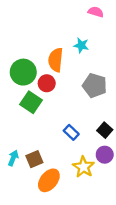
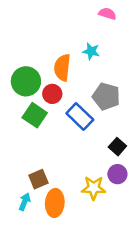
blue rectangle: (71, 132) -> (80, 116), moved, size x1.5
cyan arrow: (13, 158) -> (25, 202), moved
yellow star: (83, 167) -> (94, 188), turned -30
orange ellipse: (49, 180) -> (55, 203), turned -35

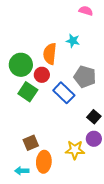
cyan arrow: (25, 202) -> (22, 171), moved, turned -112

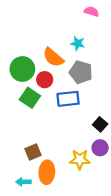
orange semicircle: (50, 54) -> (53, 57), turned -55
gray pentagon: (85, 77) -> (81, 72), moved
blue rectangle: (64, 93) -> (68, 99), turned -50

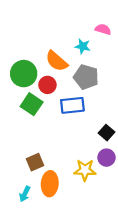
pink semicircle: (92, 12) -> (103, 29), moved
cyan arrow: (23, 182) -> (25, 194), turned -64

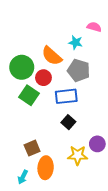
black square: (106, 133) -> (68, 122), moved

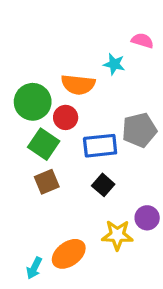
orange semicircle: (52, 56) -> (78, 85), turned -35
gray pentagon: (79, 70) -> (139, 130), moved, turned -30
brown square: (32, 148) -> (47, 182), moved
orange ellipse: (46, 168) -> (69, 254), turned 50

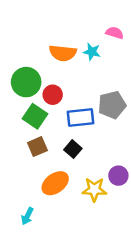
orange semicircle: (78, 85) -> (63, 53), moved
black square: (103, 185) -> (73, 149), moved
orange ellipse: (69, 254) -> (55, 183), moved

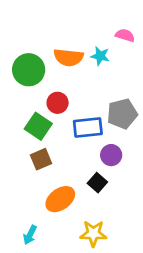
green circle: (26, 82) -> (29, 70), moved
black square: (73, 149) -> (97, 183), moved
purple circle: (118, 176) -> (111, 155), moved
yellow star: (94, 190) -> (93, 234), moved

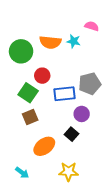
cyan arrow: (30, 235) -> (22, 173), turned -80

